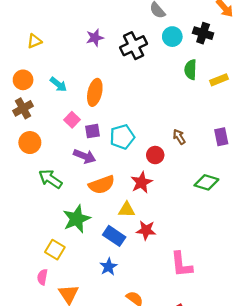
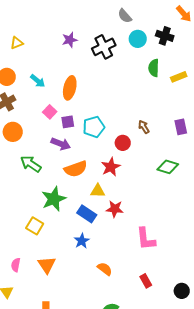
pink semicircle: (42, 277) -> (16, 265), moved

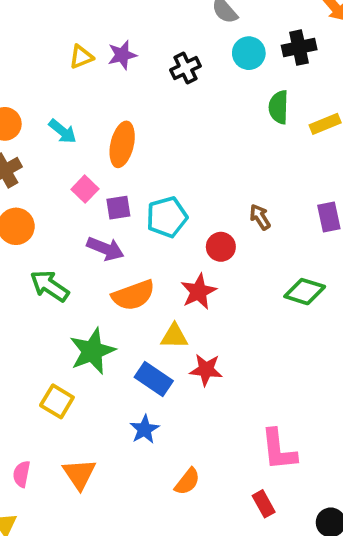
black cross: (165, 36) -> (299, 48), turned -30
yellow triangle: (17, 43) -> (81, 57), moved
black cross: (104, 47) -> (185, 68), size x0.7
pink L-shape: (146, 239) -> (279, 450), moved
orange semicircle: (105, 269) -> (187, 481), turned 91

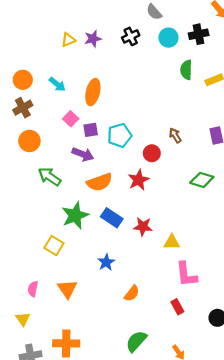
black cross: (185, 68) -> (131, 36), moved
yellow triangle: (174, 336) -> (172, 242), moved
blue rectangle: (154, 379) -> (112, 218), moved

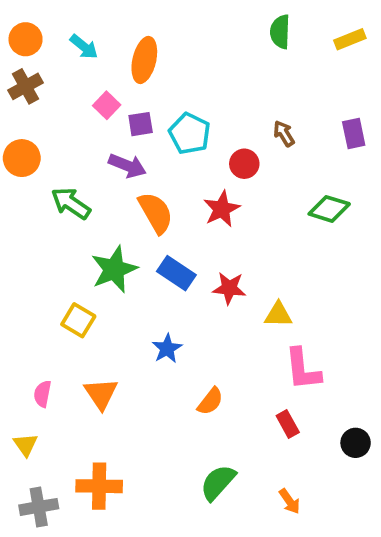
green semicircle: (186, 70) -> (280, 32), moved
cyan pentagon: (120, 135) -> (190, 134), turned -30
orange circle: (29, 141) -> (22, 158), moved
orange semicircle: (100, 182) -> (156, 213), turned -100

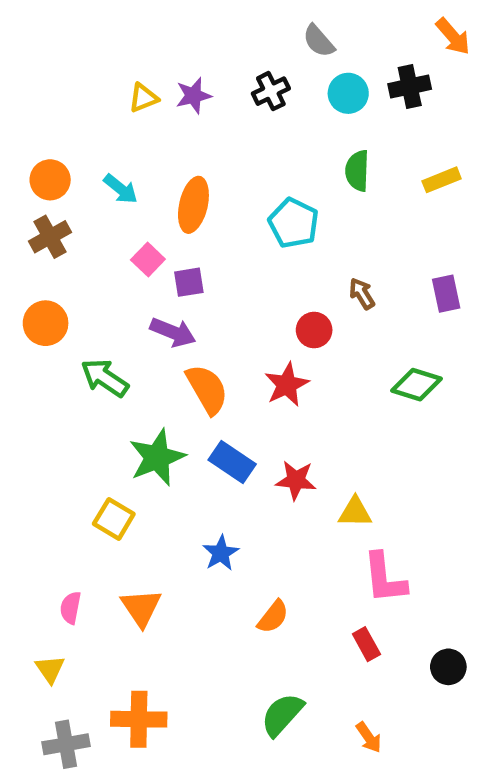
cyan pentagon: (190, 134) -> (294, 223), moved

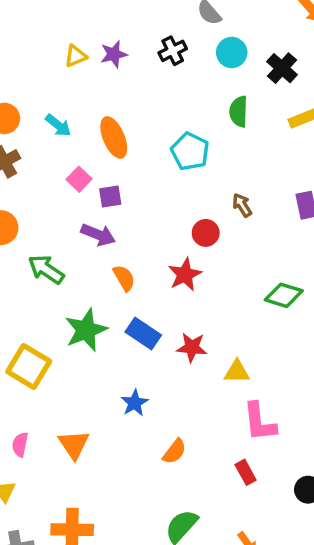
black cross: (410, 86) -> (282, 68), moved, turned -36
orange ellipse: (193, 205) -> (114, 137), turned -36
green diamond: (416, 385) -> (284, 295), moved
orange semicircle: (207, 389) -> (124, 278), size x0.7
yellow square: (114, 519) -> (29, 366), moved, size x1.4

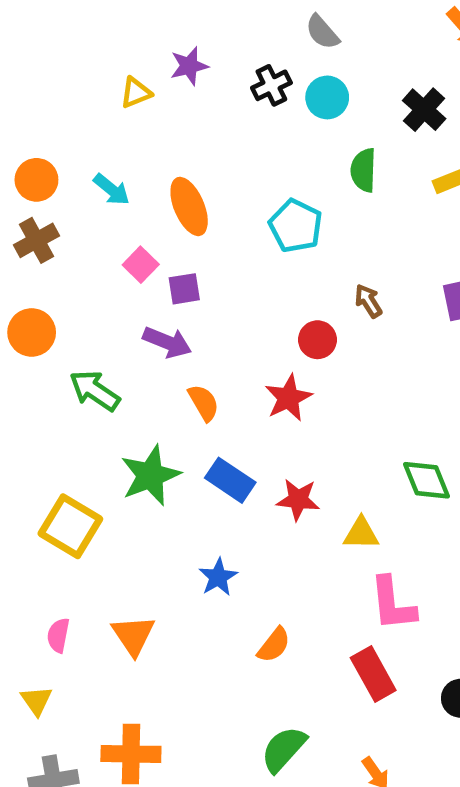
cyan circle: (232, 52) -> (327, 97), moved
purple star: (114, 54) -> (189, 66), moved
green diamond: (284, 295) -> (426, 480), moved, turned 51
red rectangle: (246, 472) -> (373, 674), size x1.5

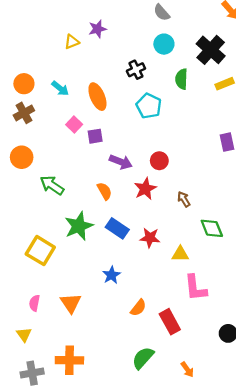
black cross: (271, 85) -> (136, 70), moved
black cross: (424, 110) -> (211, 50), size x1.4
brown arrow: (368, 301) -> (184, 199), moved
purple arrow: (167, 342) -> (121, 162), moved
red rectangle: (373, 674) -> (170, 322), moved

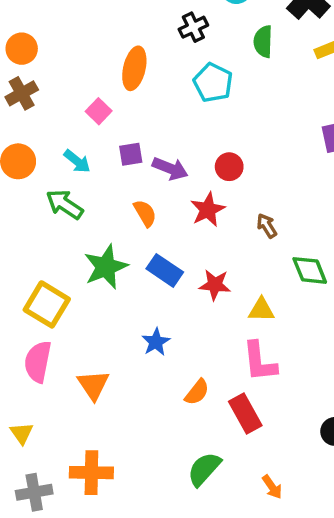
cyan arrow: (60, 88) -> (77, 161), moved
orange ellipse: (97, 97) -> (134, 68), turned 36
purple square: (95, 136) -> (131, 154), moved
pink L-shape: (195, 288) -> (260, 362), moved
pink semicircle: (34, 303) -> (38, 362), moved, size x1.6

